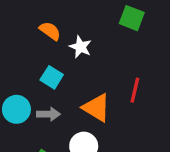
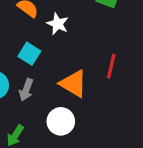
gray arrow: (48, 114) -> (26, 90), turned 110

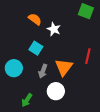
orange triangle: (73, 84) -> (64, 67), turned 36
gray arrow: (26, 90) -> (43, 71), moved

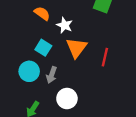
orange triangle: (64, 67) -> (76, 48), moved
cyan circle: (14, 68) -> (29, 71), moved

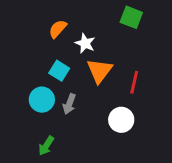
orange semicircle: (42, 13) -> (58, 29), turned -84
white circle: (67, 99) -> (121, 120), moved

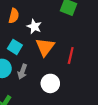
orange semicircle: (58, 29) -> (14, 16), turned 152
white circle: (121, 120) -> (50, 83), moved

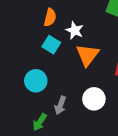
cyan square: (15, 47) -> (51, 45), moved
gray arrow: (22, 72) -> (60, 105), moved

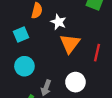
cyan square: (51, 45) -> (21, 34), moved, turned 35

